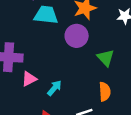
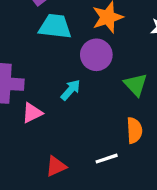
cyan arrow: (54, 88) -> (71, 90), moved

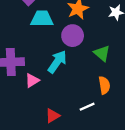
cyan arrow: (71, 90) -> (57, 62), size x1.5

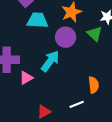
green triangle: (102, 53) -> (95, 34), moved

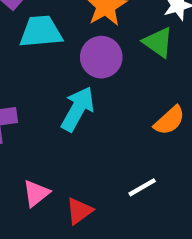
pink triangle: (26, 78) -> (36, 193), moved
orange semicircle: (94, 85) -> (169, 120), moved, turned 63

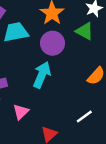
pink triangle: (36, 193) -> (21, 112), moved

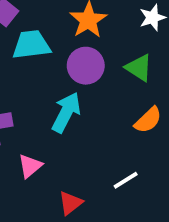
green triangle: (85, 31) -> (139, 68), moved

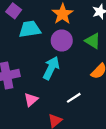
white line: (126, 180) -> (74, 98), moved

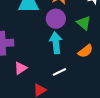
cyan arrow: (51, 68) -> (56, 43), moved, turned -40

